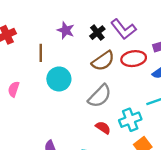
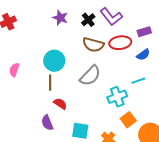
brown line: (41, 53) -> (50, 83), moved
brown semicircle: (103, 61) -> (93, 45), turned 50
red semicircle: (103, 128) -> (60, 104), moved

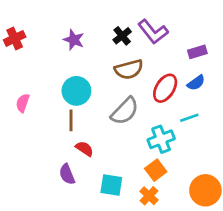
purple star: (60, 18) -> (74, 40), moved
red ellipse: (120, 43) -> (165, 88), moved, turned -50
brown semicircle: (93, 45) -> (129, 69), turned -30
orange square: (128, 120) -> (156, 170), moved

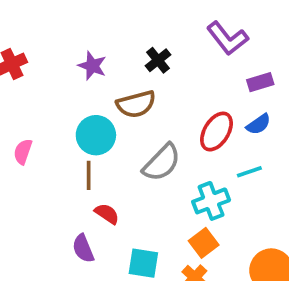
purple L-shape: (153, 32) -> (227, 38), moved
brown semicircle: (129, 69) -> (136, 104), moved

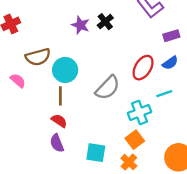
purple star: (92, 66) -> (80, 25), moved
brown semicircle: (136, 104) -> (38, 57), moved
pink semicircle: (23, 152) -> (18, 81), turned 112
red semicircle: (107, 214) -> (59, 121), moved

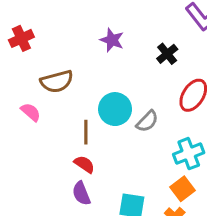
black cross: (105, 22) -> (167, 54), moved
cyan circle: (65, 70) -> (115, 109), moved
gray semicircle: (108, 88) -> (147, 121), size x0.7

